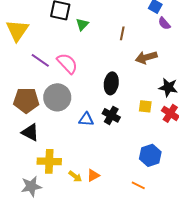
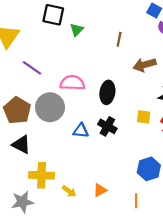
pink semicircle: (67, 63) -> (72, 83), moved, turned -45
brown pentagon: (26, 100) -> (17, 110), turned 30
orange triangle: (93, 175) -> (100, 190), moved
orange line: (138, 185) -> (136, 201), turned 64

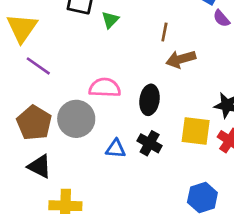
brown arrow: (145, 65) -> (181, 59), moved
purple line: (32, 68) -> (38, 66), moved
yellow square: (144, 117) -> (196, 131), size x1.6

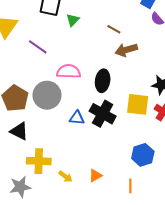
brown line: (164, 32) -> (114, 29), turned -72
purple line: (38, 66) -> (38, 47), moved
black cross: (150, 143) -> (103, 114), size x1.4

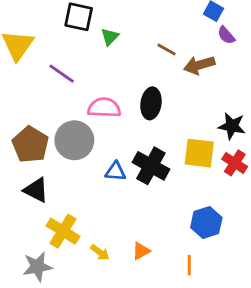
brown arrow: (126, 50) -> (199, 65), moved
black ellipse: (103, 81) -> (151, 103), moved
yellow cross: (39, 161) -> (63, 231), turned 30

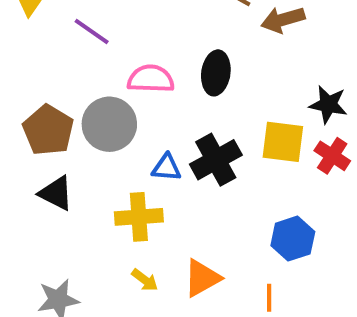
black cross: (151, 166) -> (216, 160), turned 32
yellow cross: (63, 231) -> (139, 217), moved, turned -36
orange triangle: (141, 251) -> (202, 278), size x1.5

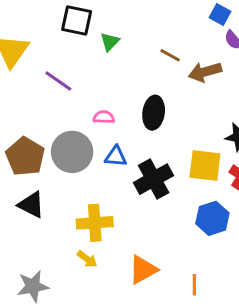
pink semicircle: (151, 79) -> (104, 117), size x0.6
blue triangle: (167, 168) -> (116, 156), moved
blue hexagon: (293, 239) -> (212, 218), moved
yellow arrow: (145, 280) -> (87, 259), moved

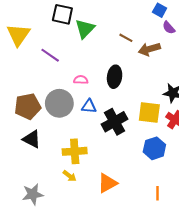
green triangle: (110, 42) -> (85, 29), size x1.5
brown pentagon: (25, 156) -> (28, 106), turned 30
orange line: (194, 285) -> (157, 193), moved

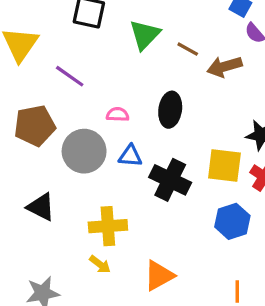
green triangle: (85, 29) -> (145, 35), moved
brown pentagon: (28, 106) -> (35, 126), moved
black cross: (115, 122) -> (170, 180), turned -35

